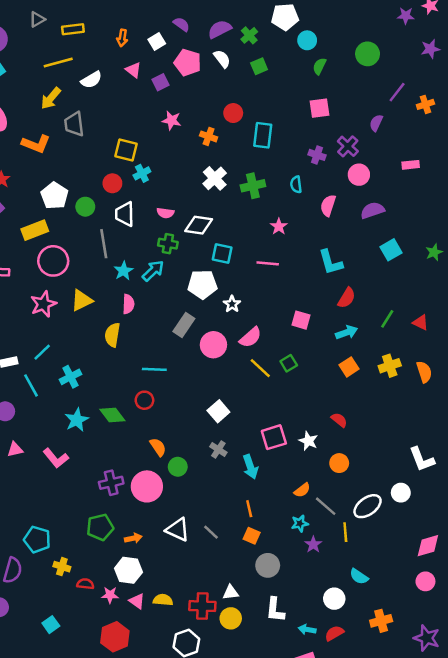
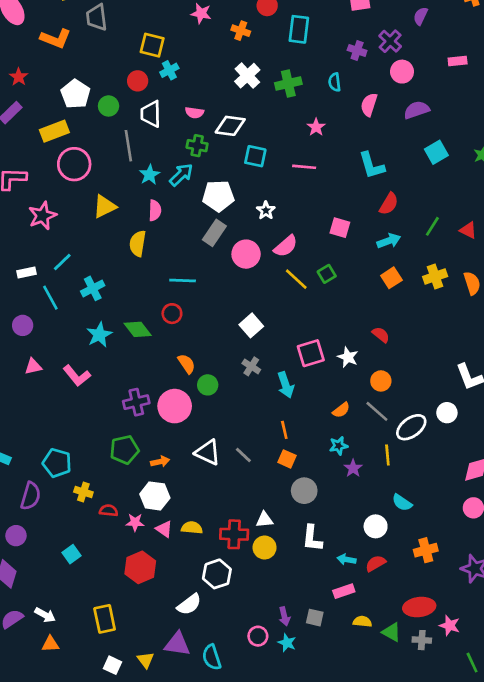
white pentagon: (202, 284) -> (218, 196), moved
pink star: (43, 304) -> (42, 216), moved
gray line: (326, 506) -> (377, 411), moved

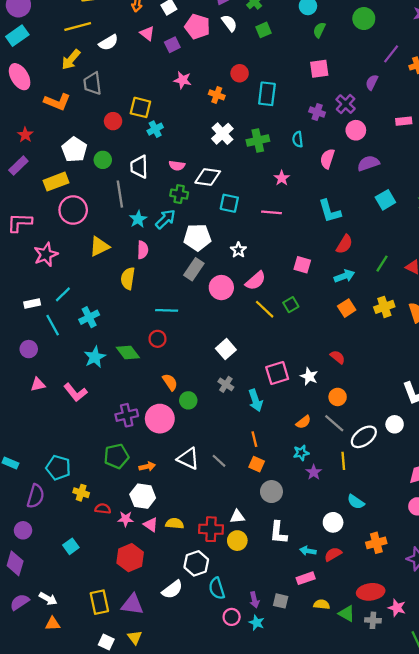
red circle: (138, 81) -> (113, 121), moved
purple triangle: (177, 644) -> (132, 604), moved
cyan semicircle: (212, 657) -> (217, 588), moved

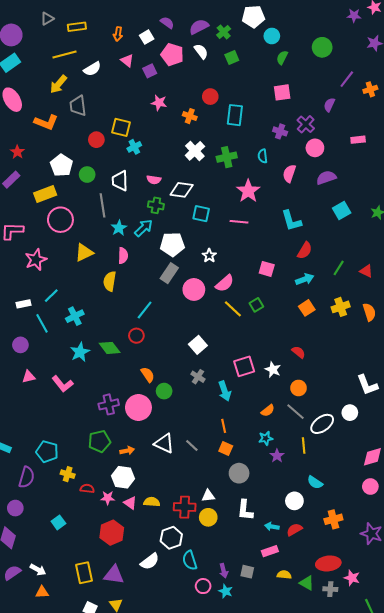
pink star: (282, 178) -> (248, 191), size x1.6
cyan line: (167, 310) -> (145, 310), turned -54

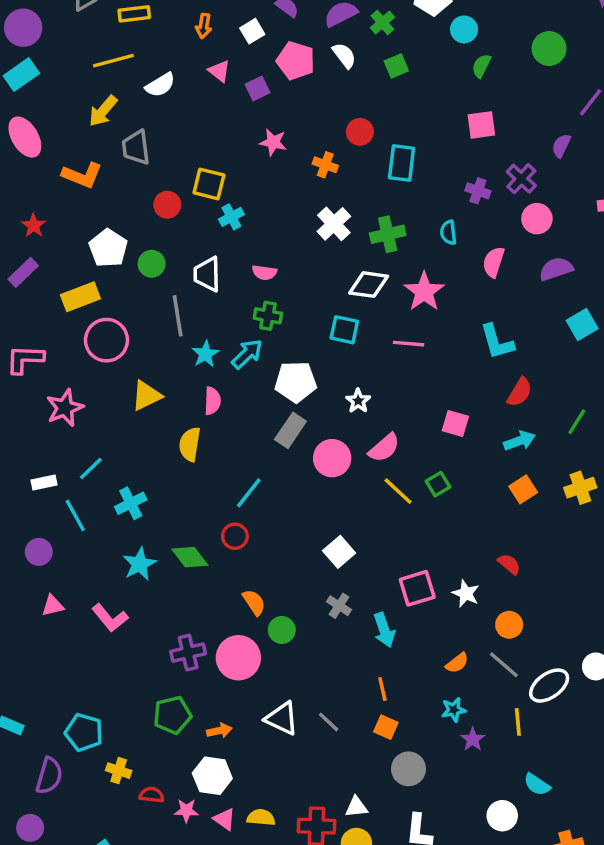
white diamond: (182, 190) -> (369, 285), moved

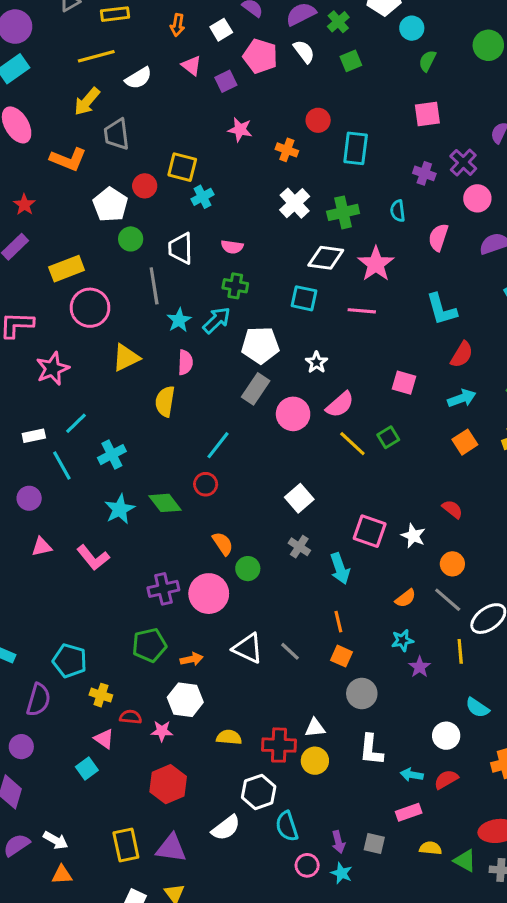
white pentagon: (108, 248) -> (110, 205), moved
pink square: (417, 588) -> (370, 531), turned 36
pink triangle: (225, 819) -> (104, 739), moved

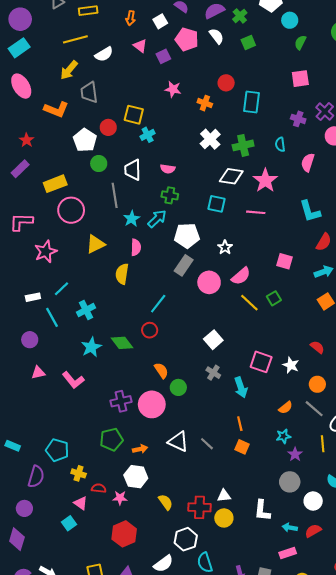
gray circle: (362, 694) -> (290, 482), moved
yellow semicircle: (229, 737) -> (166, 502), turned 49

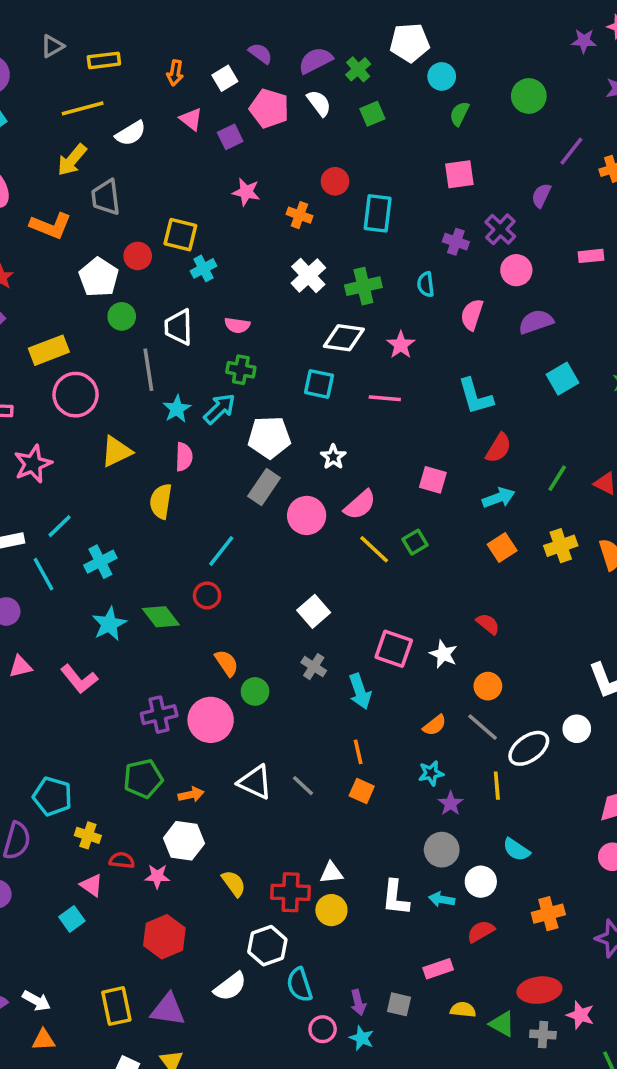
pink star: (265, 180) -> (401, 345), size x0.7
cyan arrow: (290, 528) -> (442, 899), moved

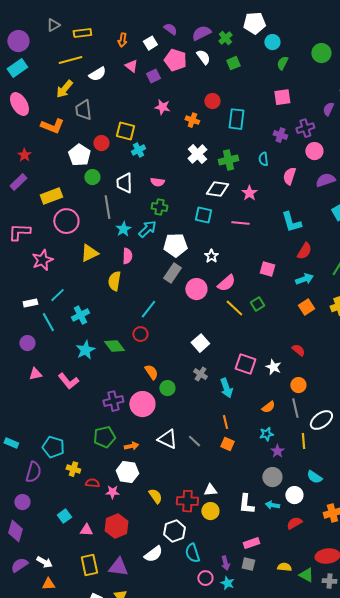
purple cross: (500, 229) -> (305, 128), turned 30
gray line: (483, 727) -> (295, 408), turned 36
pink triangle: (92, 885) -> (86, 530), moved, turned -32
pink rectangle: (438, 969) -> (251, 543), moved

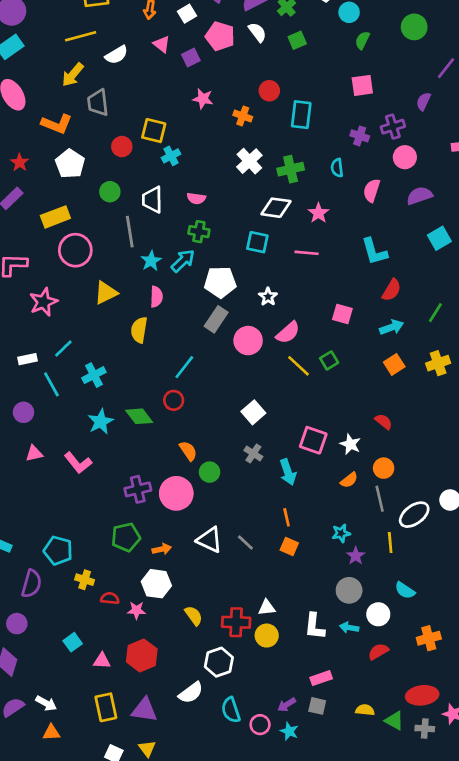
white pentagon: (79, 155) -> (70, 164), moved
orange semicircle: (268, 407) -> (349, 480), moved
cyan semicircle: (192, 553) -> (231, 710), moved
purple arrow: (225, 563) -> (287, 705), turned 72

